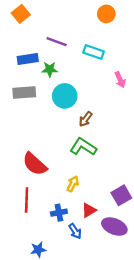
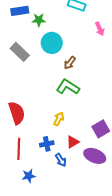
gray rectangle: (24, 92) -> (20, 52), moved, turned 48
red semicircle: (35, 164) -> (17, 113), moved, turned -150
red line: (27, 200) -> (19, 149), moved

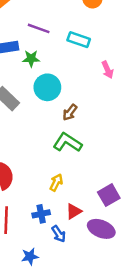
blue star: (29, 176) -> (30, 256), moved

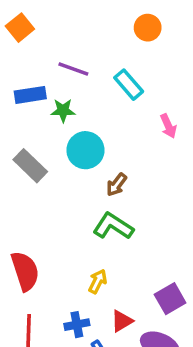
cyan rectangle: (79, 40) -> (129, 85), turned 30

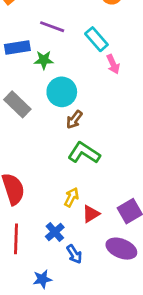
pink arrow: (168, 126) -> (113, 64), moved
brown arrow: (117, 185) -> (74, 120), moved
red triangle: (122, 321) -> (91, 214), moved
blue cross: (77, 325) -> (55, 232), turned -30

